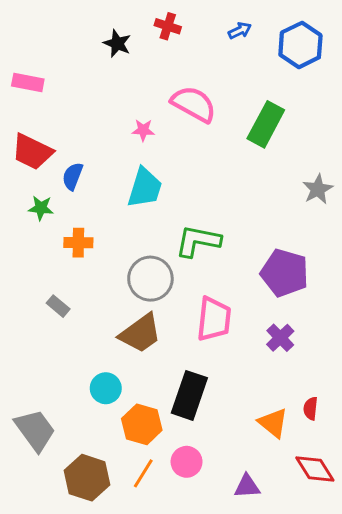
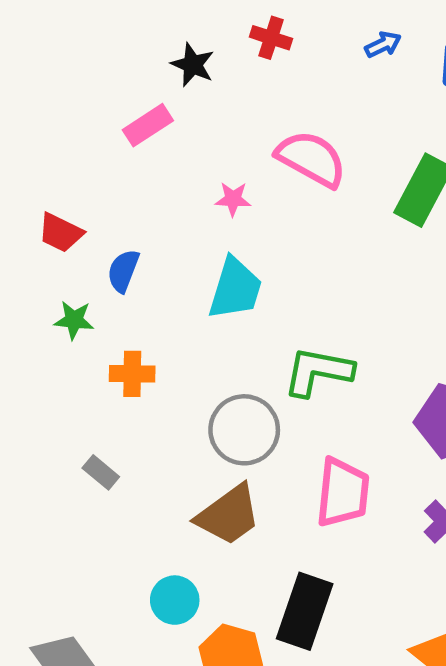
pink rectangle: (28, 82) -> (148, 125), moved, turned -44
red trapezoid: (32, 152) -> (60, 233), size x0.7

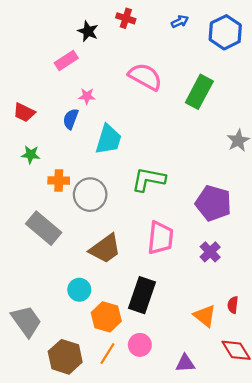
pink star: (233, 199) -> (87, 96), moved
blue semicircle: (123, 271) -> (71, 119), moved
gray circle: (244, 430) -> (90, 195), moved
gray rectangle: (101, 472) -> (44, 228), size x2.0

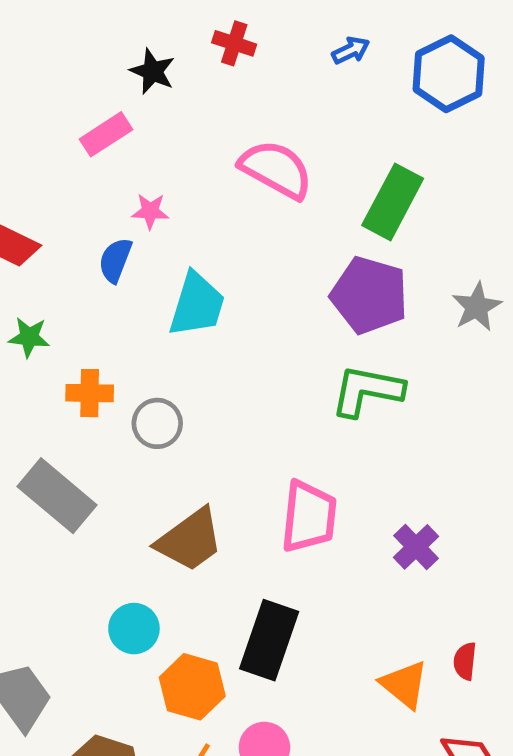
green L-shape: (148, 179) -> (367, 391), moved
gray circle: (90, 195) -> (157, 423), size x0.7
purple pentagon: (213, 203) -> (369, 295), moved

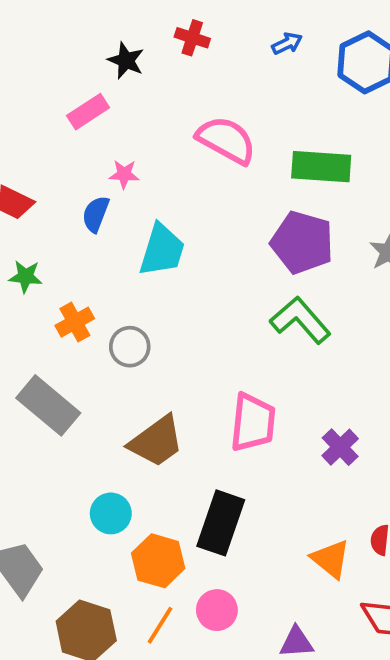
green rectangle: (393, 202) -> (321, 167), turned 66
green L-shape: (367, 391) -> (300, 320), turned 38
orange cross: (90, 393) -> (75, 322), turned -30

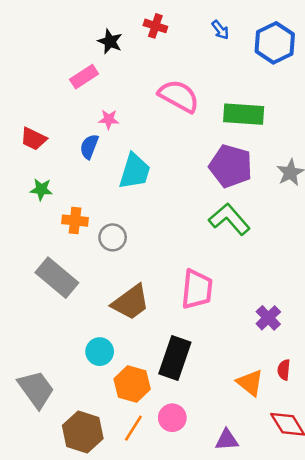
blue arrow: (287, 43) -> (220, 30), turned 78
orange cross: (75, 322) -> (75, 221), turned 35
purple cross: (340, 447) -> (268, 318), moved

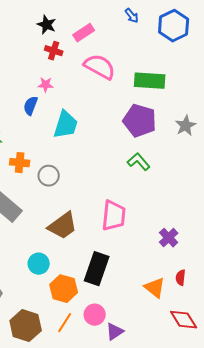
red cross: (155, 26) -> (54, 51), moved
pink rectangle: (84, 77) -> (84, 33), moved
green L-shape: (229, 219) -> (139, 162), size x0.7
purple triangle: (227, 440) -> (115, 332), moved, turned -30

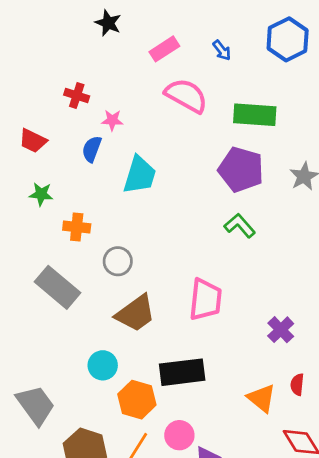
blue arrow: (132, 16) -> (222, 50), moved
black star: (47, 25) -> (108, 23), moved
red cross: (54, 51) -> (77, 96), moved
gray circle: (49, 176) -> (118, 261), moved
black rectangle: (97, 269) -> (182, 372), turned 64

